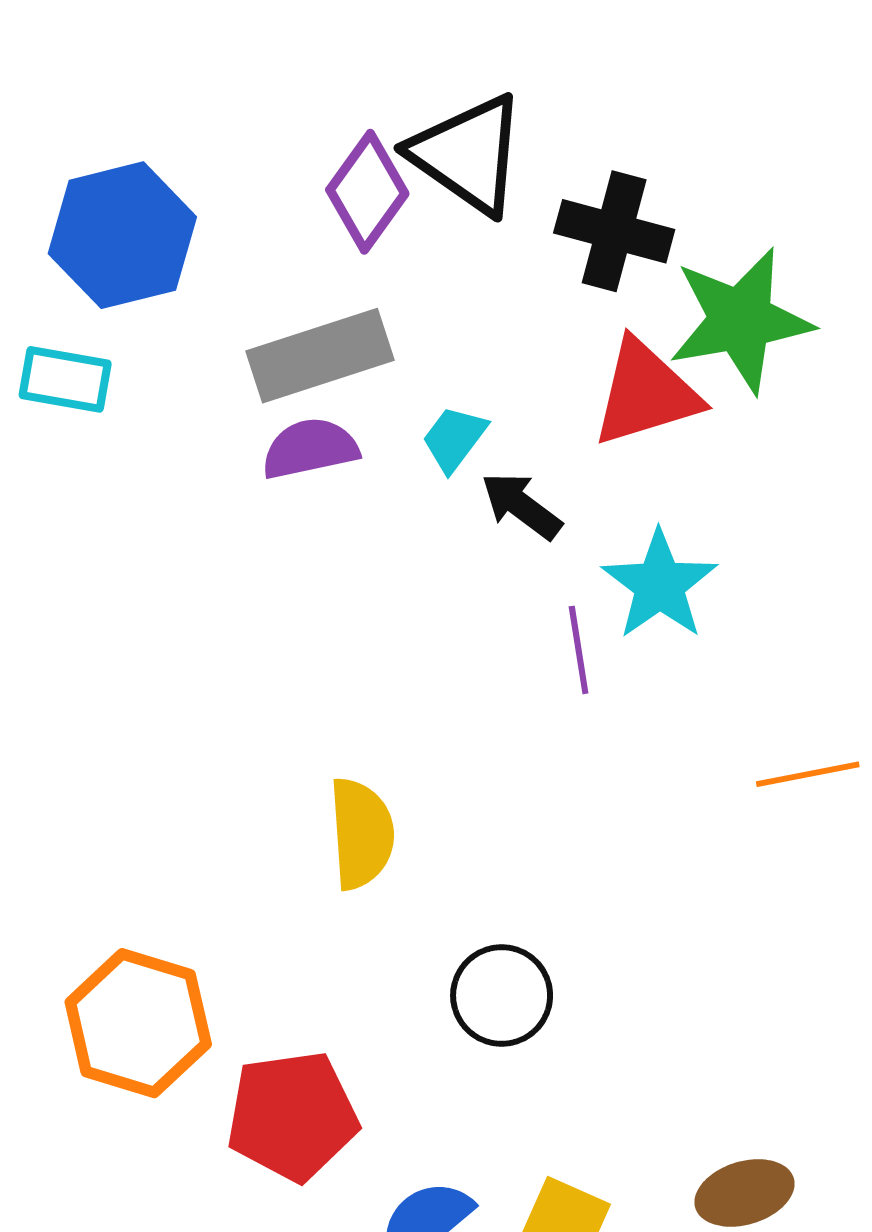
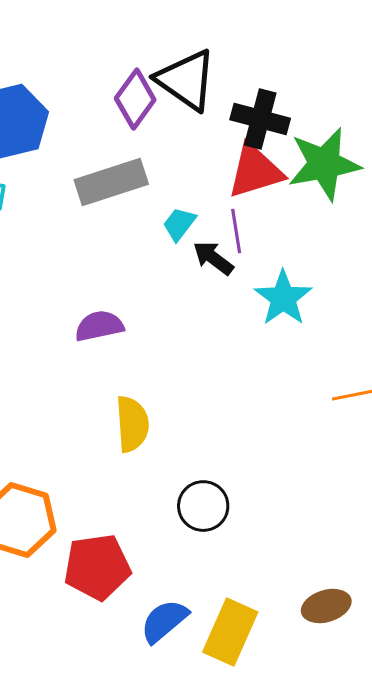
red triangle: (646, 393) -> (255, 171), moved
purple semicircle: (310, 448) -> (99, 326), moved
purple line: (579, 650) -> (236, 231), moved

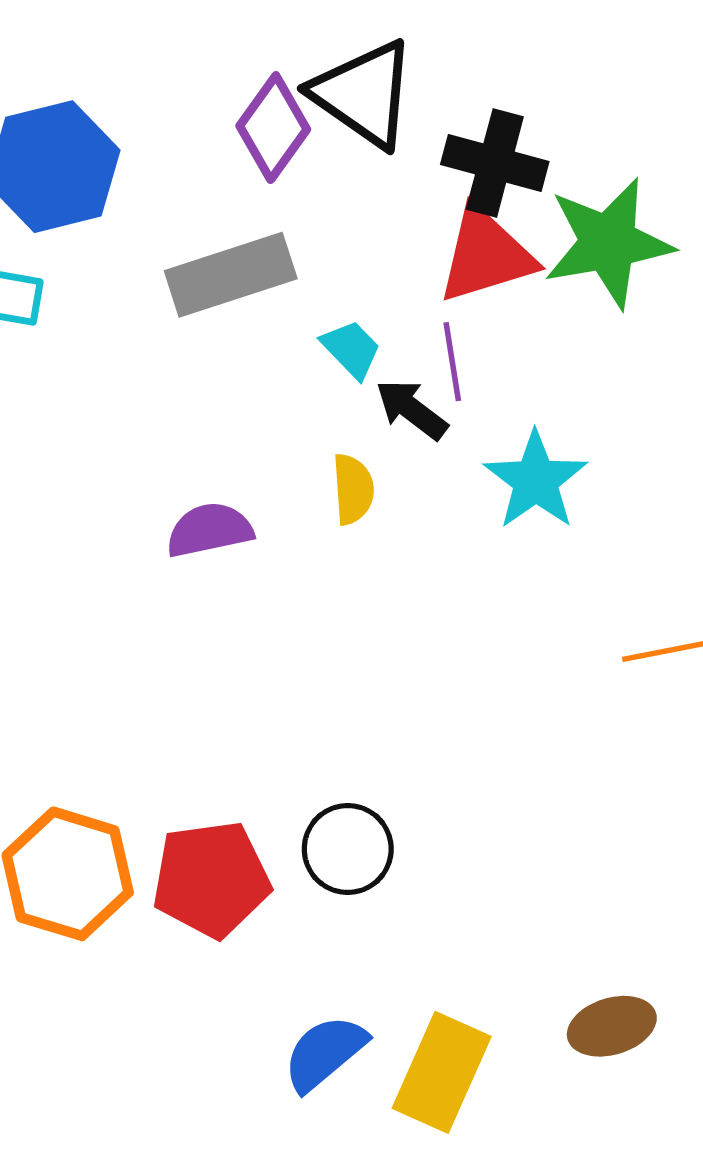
cyan trapezoid: (179, 224) -> (351, 349), turned 99
yellow semicircle: (132, 424) -> (353, 489), moved, size x0.7
black circle: (203, 506) -> (348, 849), moved
red pentagon: (97, 567) -> (211, 879), moved

